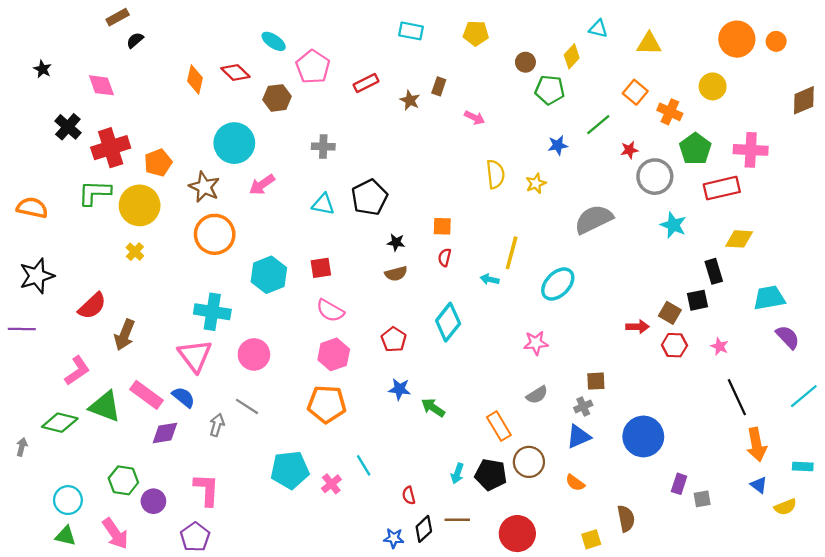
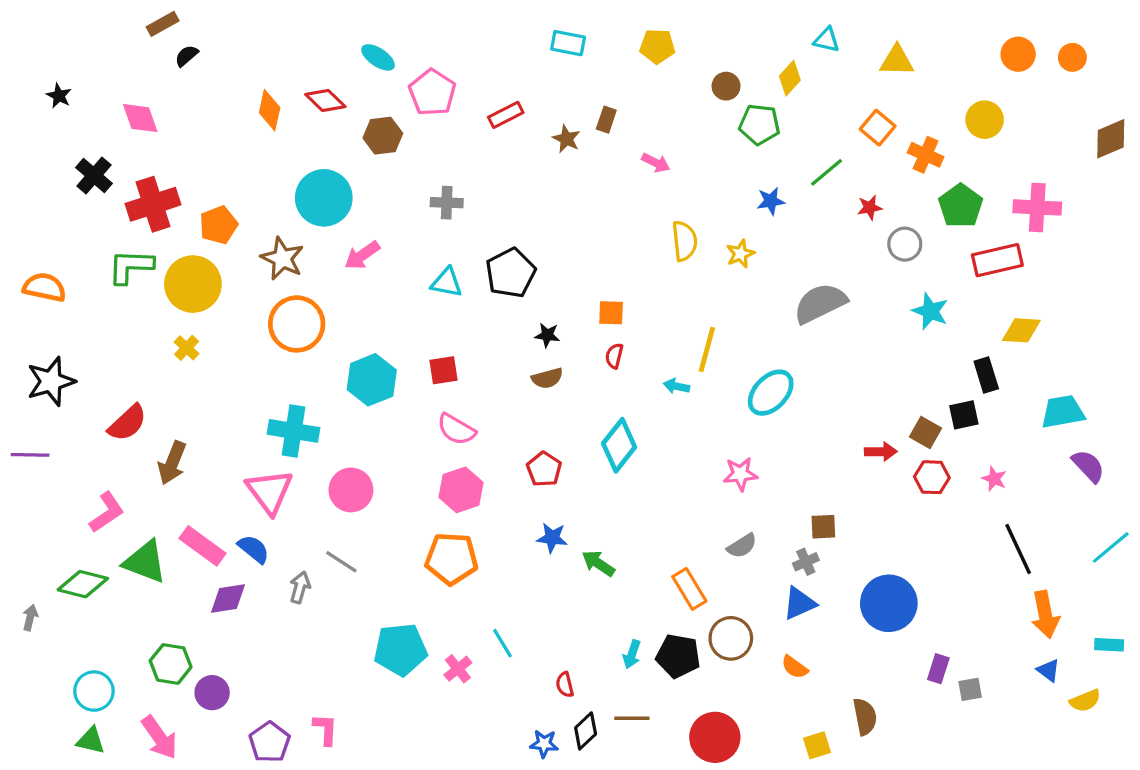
orange circle: (737, 39) -> (1018, 54), size x0.7
gray circle: (655, 177) -> (905, 244), size x0.7
pink L-shape: (207, 490) -> (325, 729), moved, size x0.7

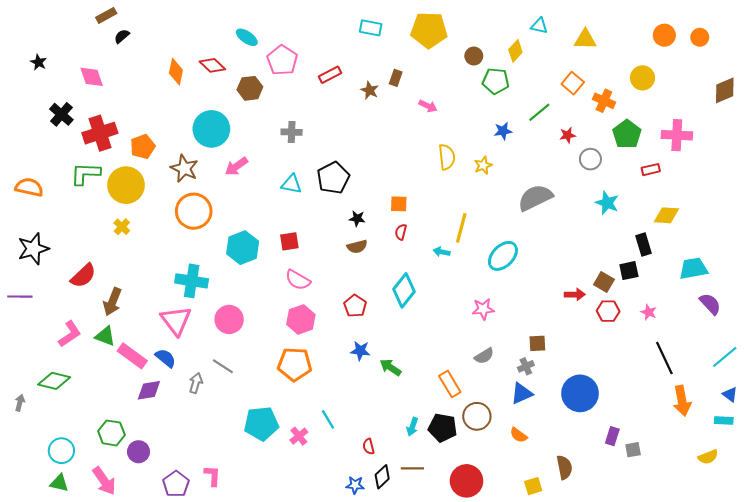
yellow pentagon: (657, 46) -> (429, 30), size x1.6
red rectangle: (997, 260) -> (651, 170), size x0.6
green triangle: (145, 562) -> (105, 336), moved, size x0.7
blue triangle: (1048, 670) -> (730, 394), moved

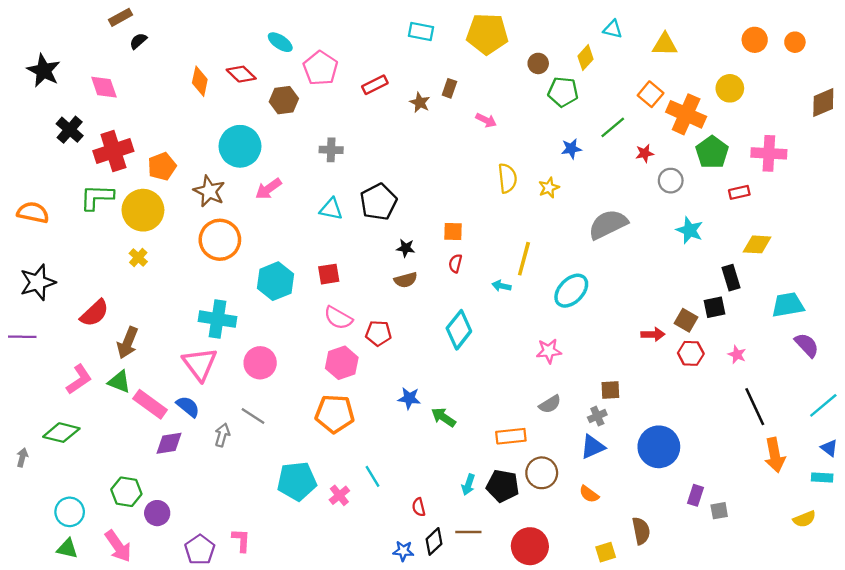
black star: (39, 62) -> (44, 71), size x1.8
orange cross: (604, 101) -> (686, 114), size x1.5
red pentagon: (355, 306) -> (378, 333), moved, turned -30
orange rectangle: (450, 384) -> (511, 436), turned -65

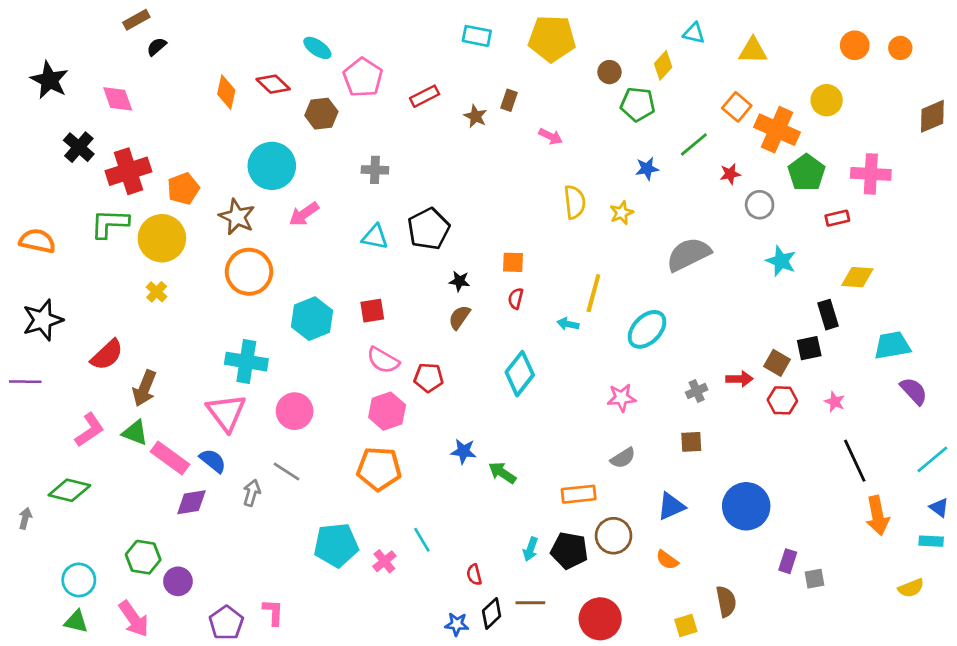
brown semicircle: (406, 280) -> (459, 317), turned 140
gray cross: (597, 416) -> (697, 391), moved

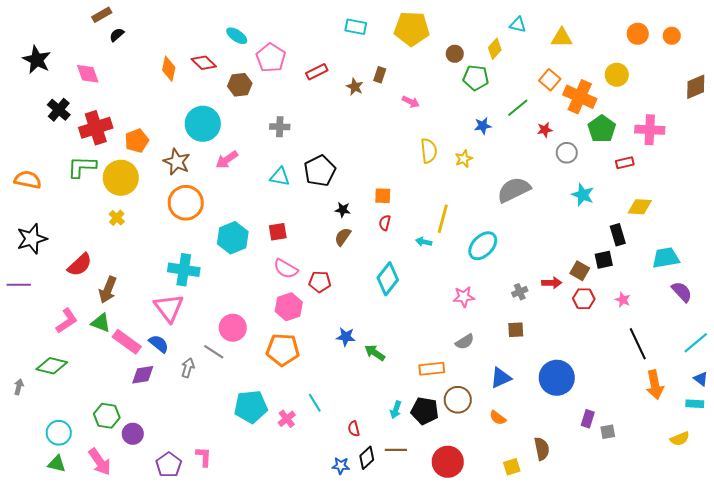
pink circle: (295, 411) -> (233, 328), moved

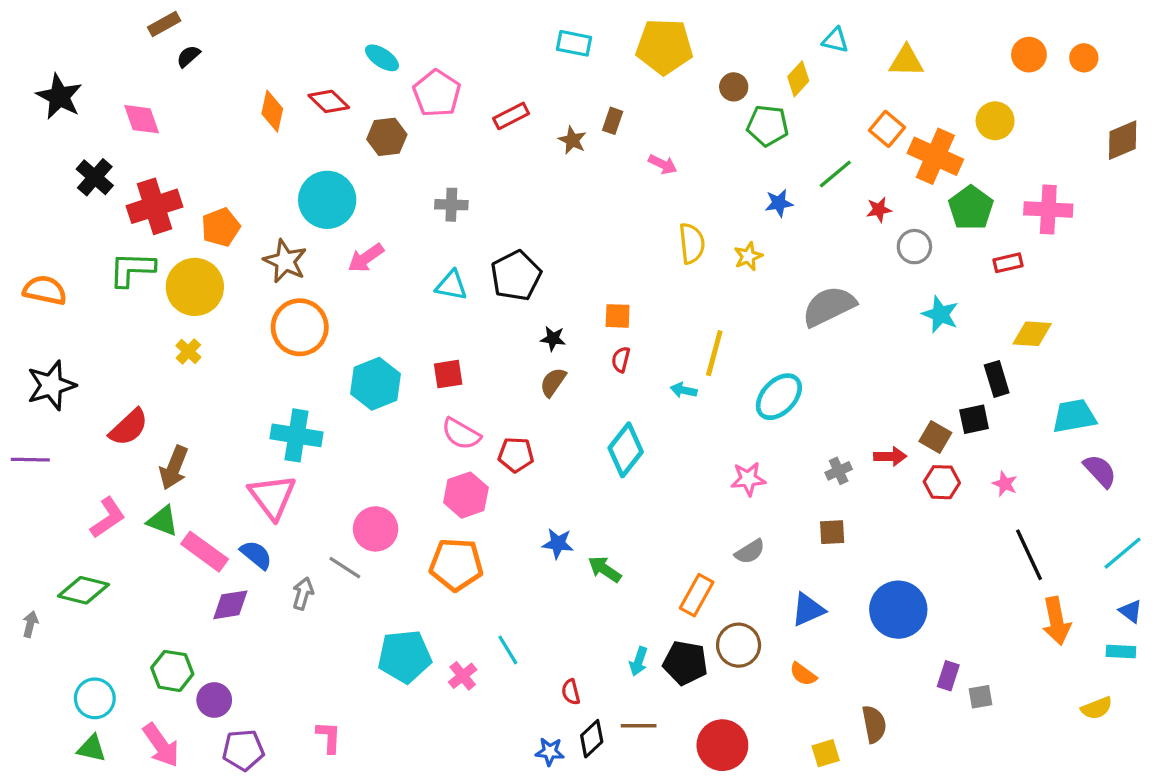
orange rectangle: (432, 369) -> (697, 595), turned -55
purple pentagon: (169, 465) -> (243, 750), moved, turned 30

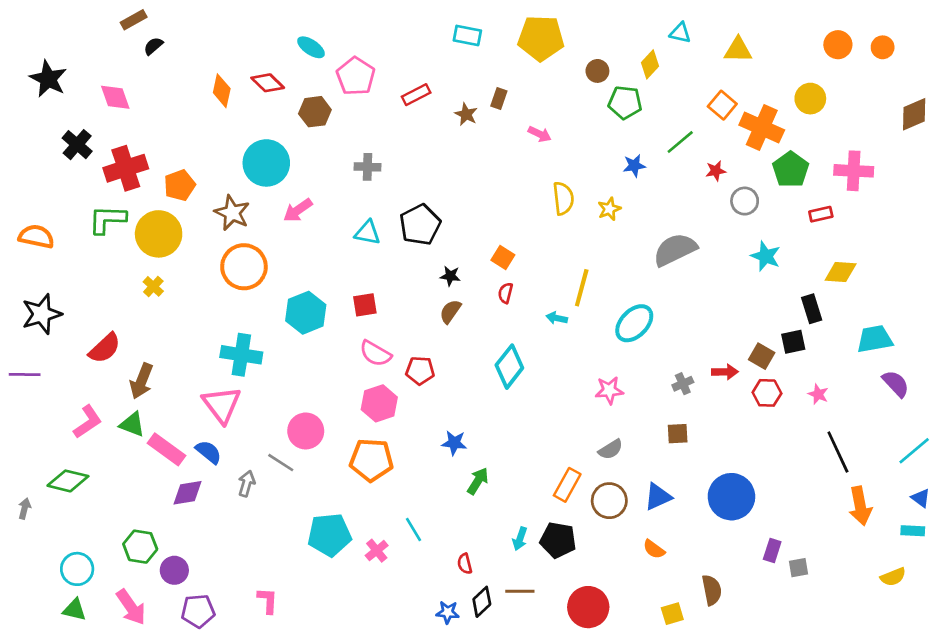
orange square: (618, 316) -> (503, 258), turned 30
green arrow: (605, 569) -> (478, 481), moved, turned 88
brown circle: (739, 645) -> (609, 501), moved

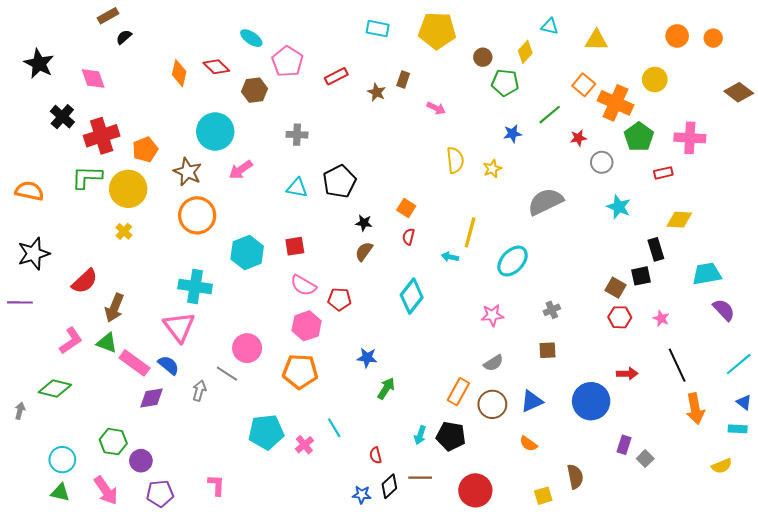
brown diamond: (914, 114) -> (739, 92), turned 60
red arrow: (725, 372) -> (627, 374), moved
gray square: (798, 568) -> (645, 459), turned -35

